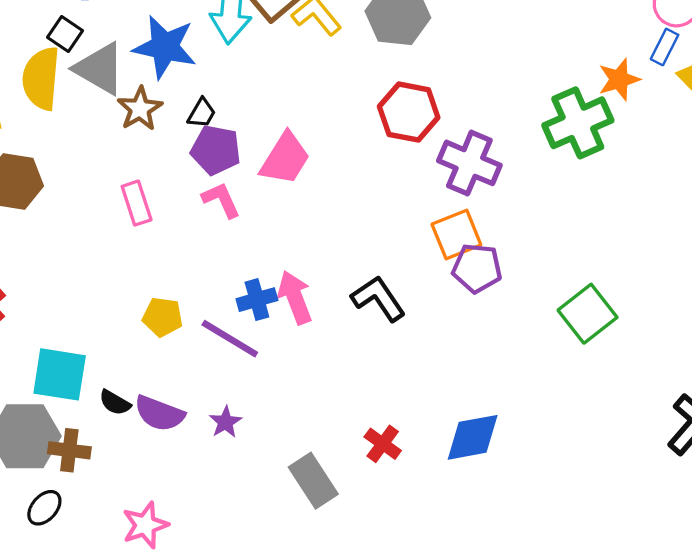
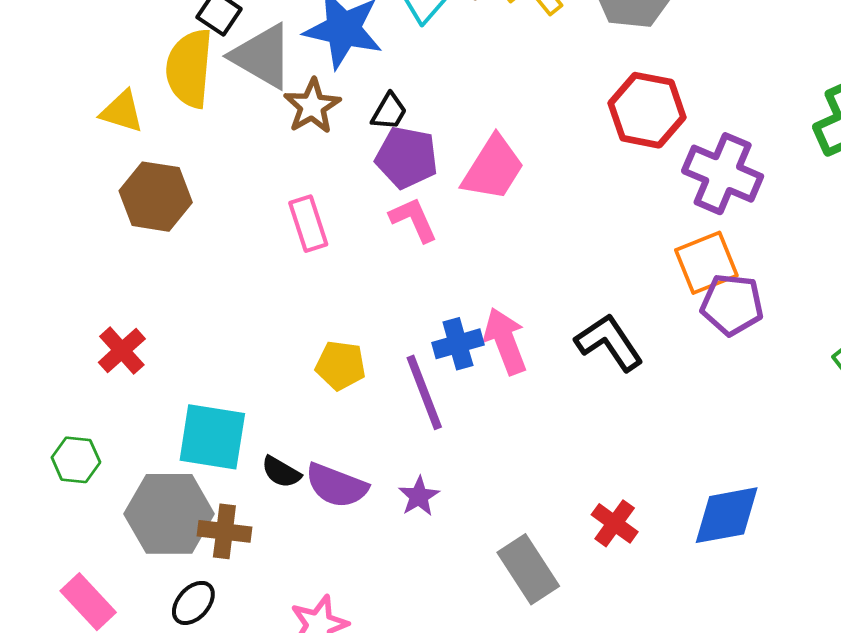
purple line: (230, 339) -> (424, 392), turned 38

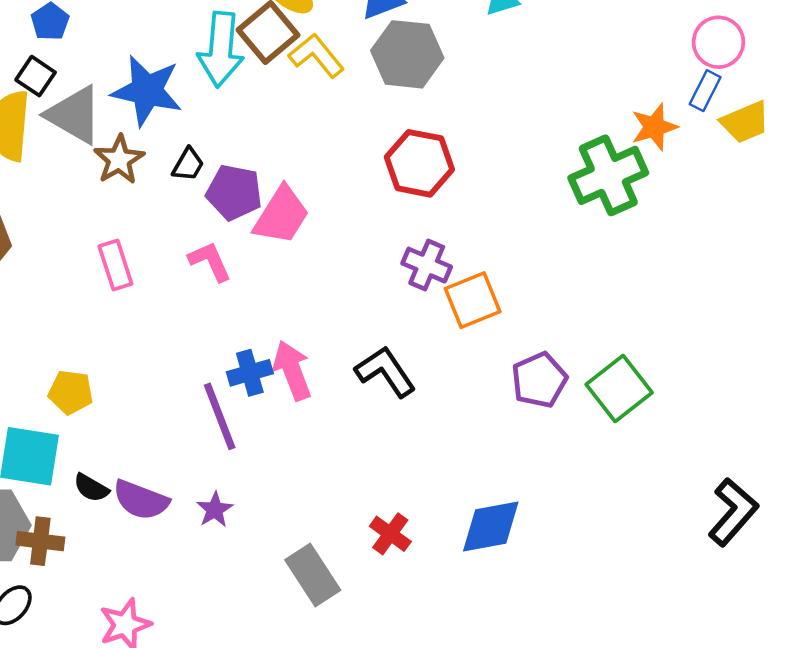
purple pentagon: (407, 157) -> (234, 192), moved
purple cross: (723, 174) -> (427, 265), moved, size x0.7
purple pentagon: (732, 305) -> (539, 380), moved, turned -30
yellow pentagon: (341, 365) -> (71, 392), moved

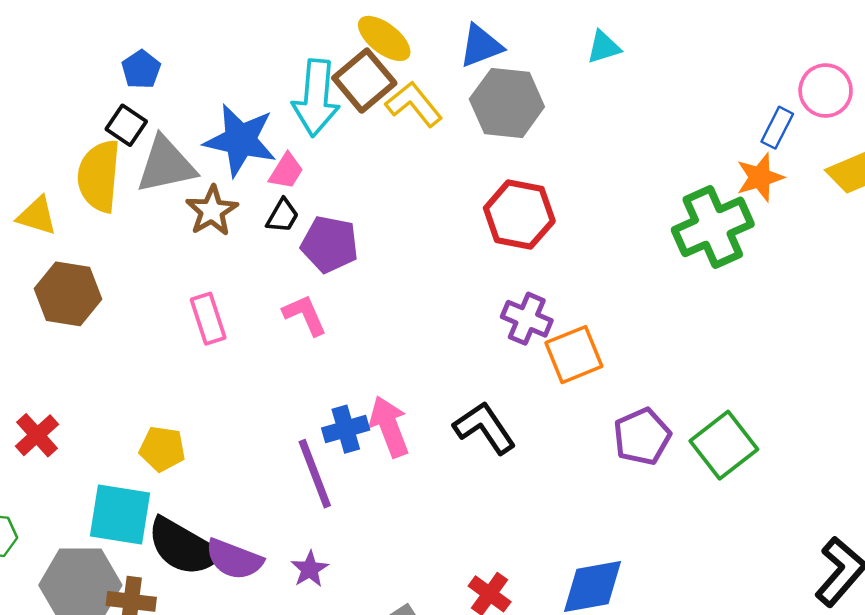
blue rectangle: (705, 91) -> (777, 128), moved
gray triangle: (74, 115) -> (166, 165), turned -42
pink trapezoid: (281, 215) -> (286, 171), moved, size x0.6
black semicircle: (91, 488) -> (183, 547), size x2.0

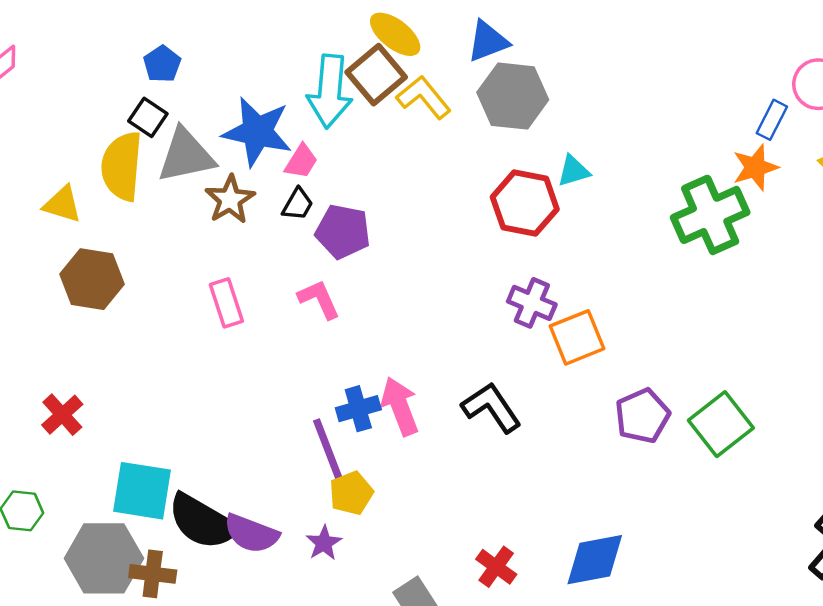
cyan triangle: (604, 47) -> (573, 171), moved
yellow pentagon: (162, 449) -> (351, 493), moved, turned -30

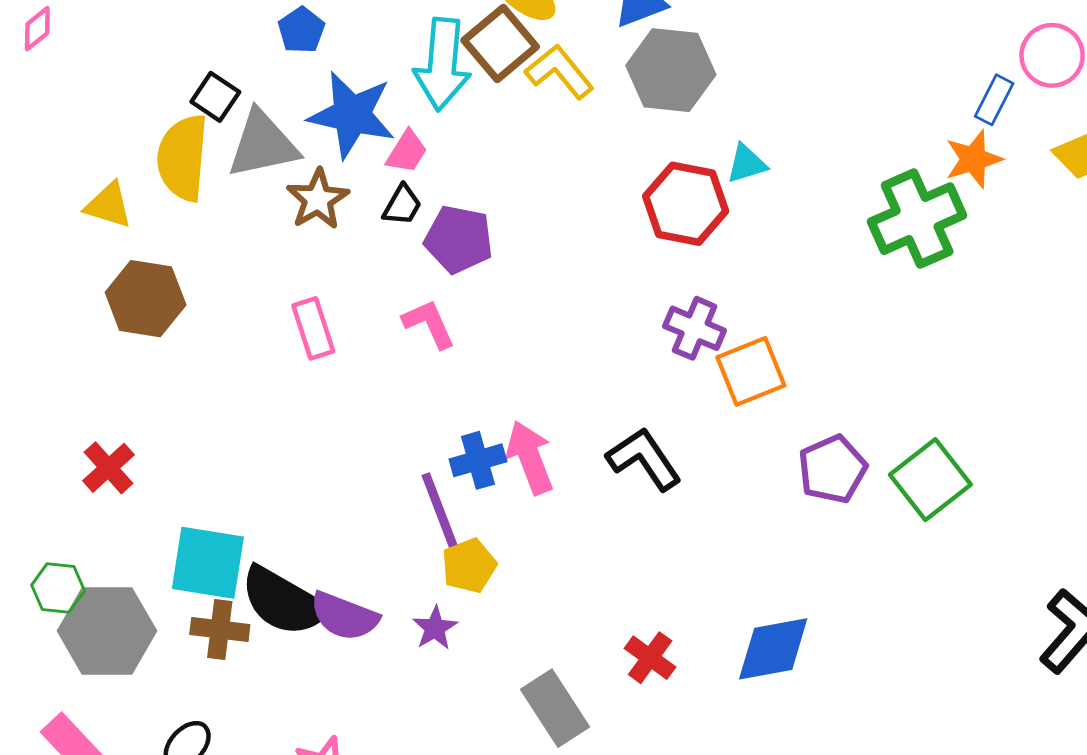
blue pentagon: (162, 64) -> (301, 30), moved
gray hexagon: (104, 558) -> (107, 631), moved
brown cross: (153, 574) -> (220, 630), moved

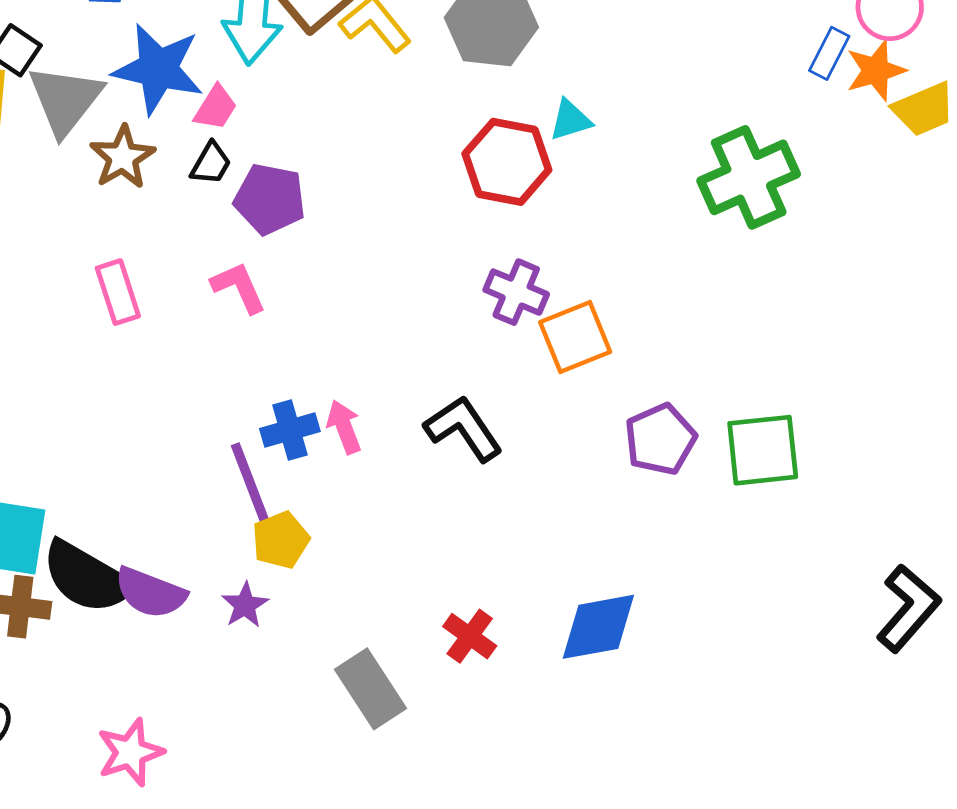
gray triangle: (263, 144) -> (65, 100), turned -40
orange star: (973, 159) -> (876, 70), moved
pink arrow: (530, 457) -> (344, 427), size x0.7
green square: (930, 480) -> (763, 450), turned 32

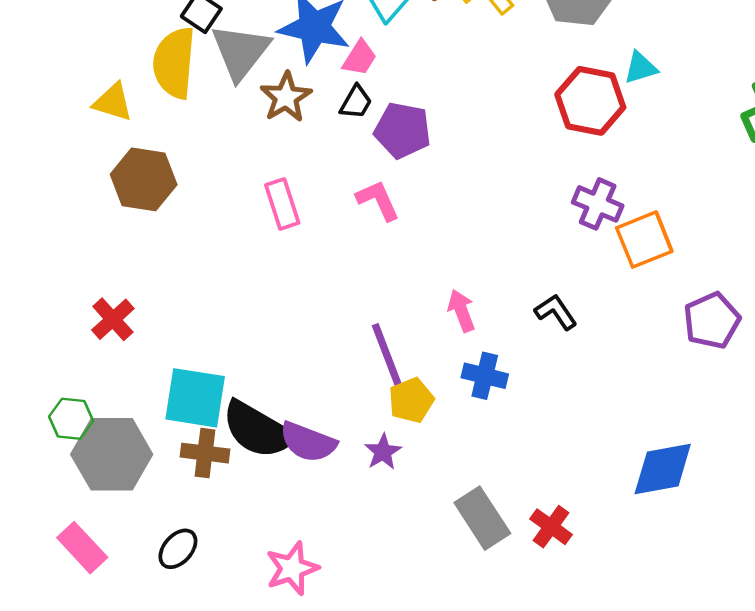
black L-shape: (463, 428) -> (556, 312), size x0.7
blue cross: (290, 430) -> (485, 376), moved, turned 30
red cross: (470, 636) -> (551, 527), moved

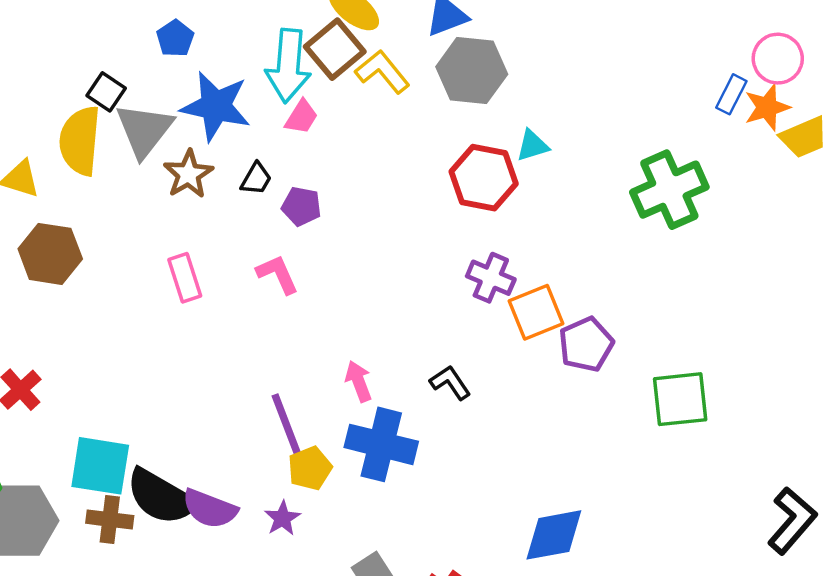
pink trapezoid: (360, 58) -> (301, 117), moved
purple pentagon: (403, 130) -> (301, 206), size x0.7
purple pentagon: (712, 321) -> (586, 344), moved
blue cross: (485, 376) -> (381, 444), size x1.6

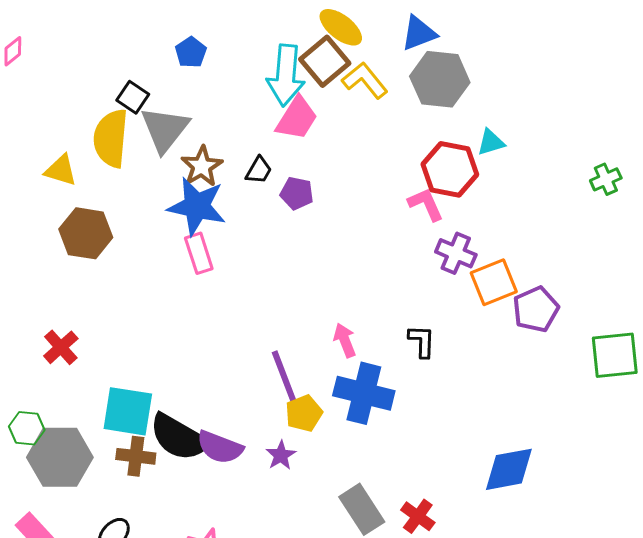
blue star: (216, 106) -> (197, 206), moved
pink trapezoid: (301, 117) -> (297, 118), size x1.5
green cross: (669, 190) -> (606, 179), size x0.5
pink L-shape: (278, 274) -> (426, 204), moved
black L-shape: (450, 382) -> (422, 341), turned 36

